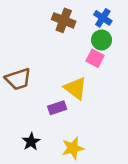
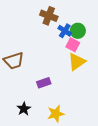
blue cross: (103, 18) -> (65, 31), moved
yellow triangle: (75, 88) -> (77, 62), moved, turned 48

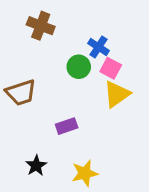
brown cross: (49, 16) -> (41, 26), moved
green circle: (78, 31) -> (79, 67), moved

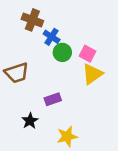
blue cross: (98, 47) -> (52, 37), moved
black star: (36, 166) -> (30, 121), moved

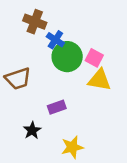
green circle: (62, 52) -> (67, 57), size x1.5
yellow triangle: (92, 74) -> (99, 80), turned 45

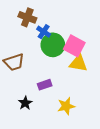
pink square: (94, 58) -> (74, 46), size x1.5
yellow star: (72, 147) -> (66, 106), moved

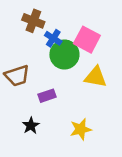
pink square: (74, 46) -> (87, 40), moved
purple rectangle: (45, 85) -> (47, 96), moved

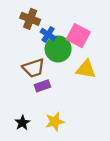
brown trapezoid: (17, 76) -> (34, 68), moved
black star: (31, 126) -> (22, 123), moved
yellow star: (81, 129) -> (55, 122), moved

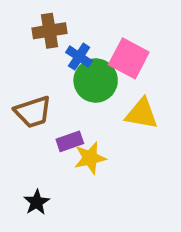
brown cross: (30, 19) -> (50, 31), turned -30
brown trapezoid: (34, 68) -> (33, 112), moved
yellow star: (55, 122) -> (90, 158), moved

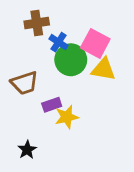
yellow triangle: (142, 114) -> (103, 69), moved

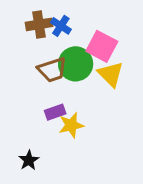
blue cross: (59, 42) -> (61, 26), moved
yellow triangle: (103, 69) -> (111, 74), turned 35
brown trapezoid: (24, 83) -> (52, 70), moved

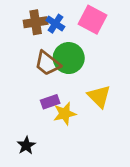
pink square: (102, 46) -> (93, 20), moved
brown trapezoid: (52, 70) -> (47, 63), turned 56
yellow triangle: (111, 74) -> (99, 96), moved

